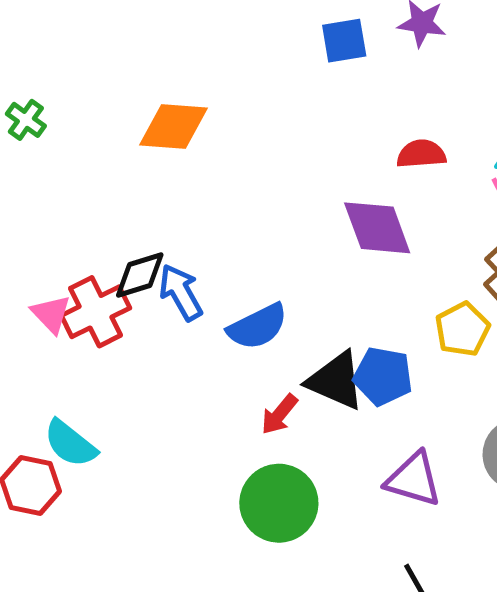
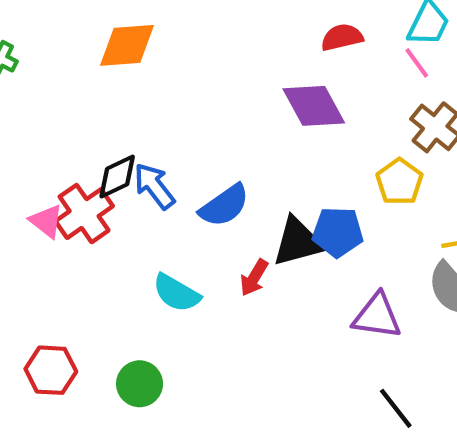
black triangle: (336, 381) -> (298, 242), turned -30
cyan semicircle: (70, 444) -> (176, 293), moved
green circle: (279, 503) -> (140, 384), moved, size x0.7

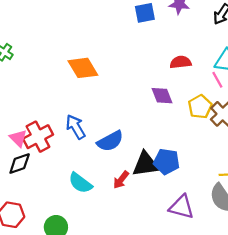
orange diamond: (127, 45) -> (83, 68), moved, turned 56
purple diamond: (314, 106) -> (162, 96), size x0.7
black diamond: (117, 177) -> (20, 163), moved
yellow pentagon: (399, 182) -> (200, 107), moved

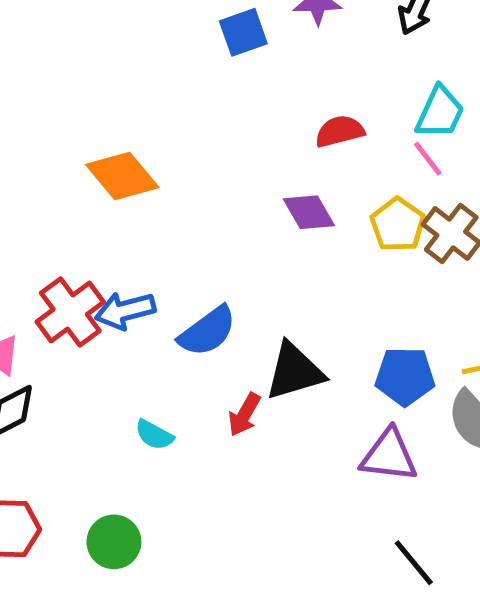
blue arrow: (76, 127) -> (125, 311), turned -65
red cross: (38, 137) -> (70, 312), moved
blue pentagon: (167, 162) -> (405, 376), moved
cyan semicircle: (80, 183) -> (154, 435), size x0.7

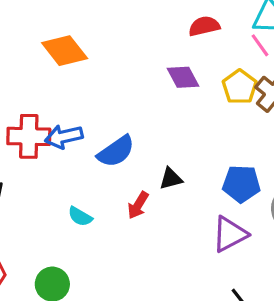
red cross: (70, 312) -> (29, 136), turned 36
black triangle: (294, 371) -> (171, 179), size x0.6
purple triangle: (389, 456) -> (230, 234), turned -36

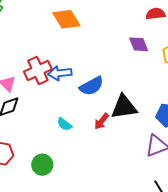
red cross: (29, 136) -> (38, 70), turned -32
black triangle: (171, 179) -> (124, 107), size x1.8

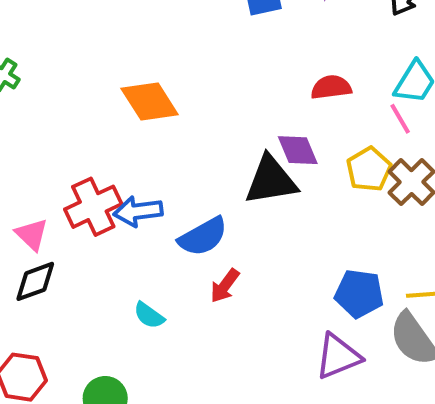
black triangle: (124, 107) -> (271, 180), moved
red arrow: (101, 121) -> (225, 286), moved

